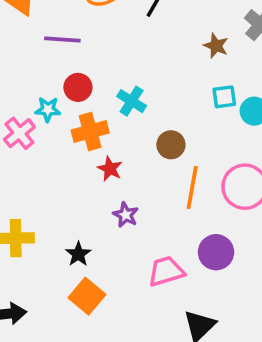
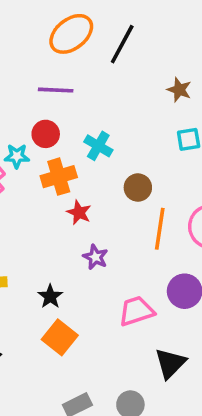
purple line: (62, 39) -> (56, 90), moved

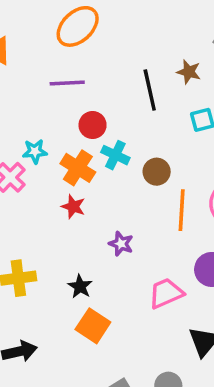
black line: (122, 44) -> (150, 90), moved, turned -36
red circle: (46, 134) -> (93, 125), moved
cyan cross: (98, 146) -> (115, 155), moved
orange cross: (59, 177) -> (78, 168), turned -36
red star: (79, 212) -> (73, 207), moved

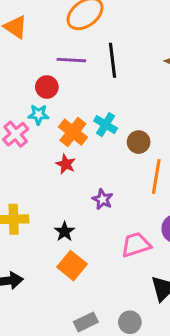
black line: (150, 90) -> (113, 60), moved
red circle: (93, 125) -> (47, 87), moved

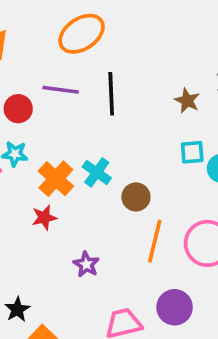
red circle: (47, 87) -> (18, 109), moved
red star: (66, 164) -> (44, 218), turned 30
black star: (65, 232) -> (17, 309), moved

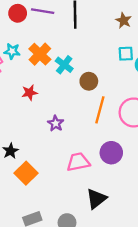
red circle: (18, 109) -> (18, 13), moved
orange cross: (56, 179) -> (40, 54), moved

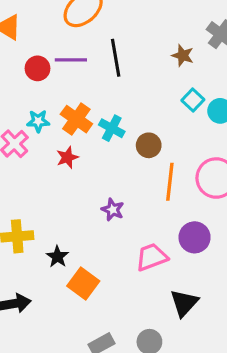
cyan square: (126, 54) -> (193, 100), turned -35
red star: (30, 93) -> (67, 157), moved

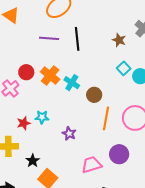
red circle: (37, 68) -> (26, 72), moved
cyan star: (38, 121) -> (42, 117), moved
red star: (67, 157) -> (24, 123), moved

